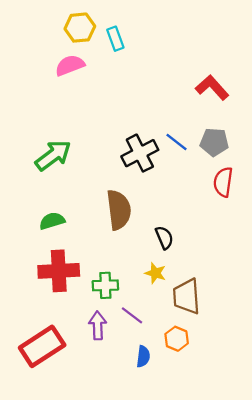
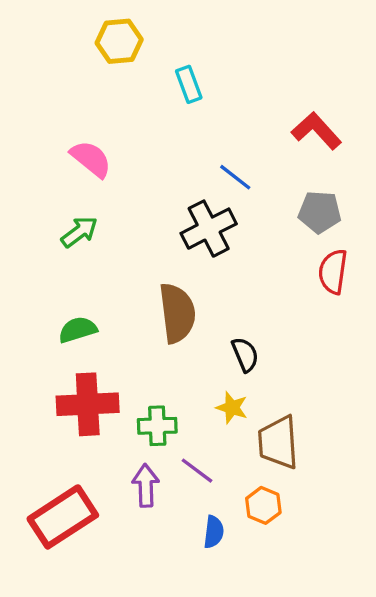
cyan rectangle: (115, 39) -> (189, 84), moved
pink semicircle: (70, 65) -> (91, 159), moved, turned 60
blue line: (177, 142) -> (235, 177), moved
green arrow: (53, 155) -> (79, 232), size x0.7

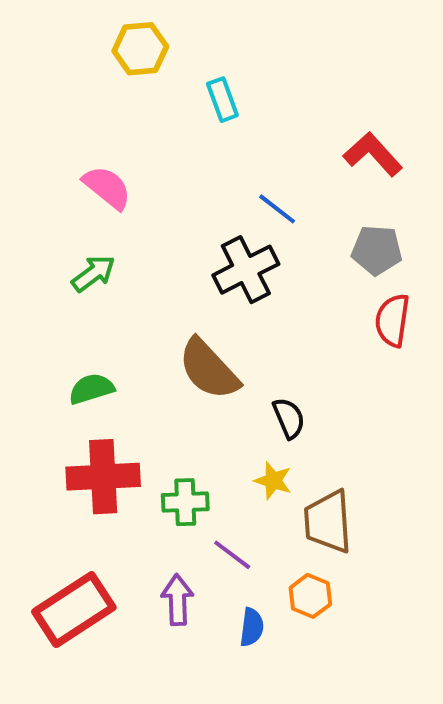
brown semicircle: (177, 313) -> (209, 369), turned 144
purple arrow: (146, 485) -> (177, 600), moved

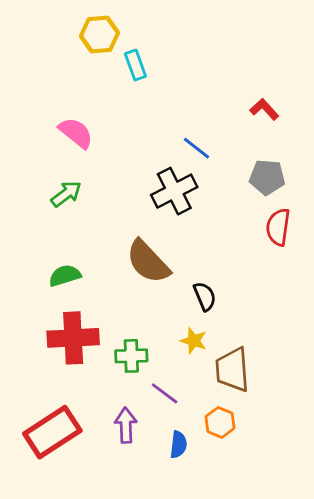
cyan rectangle: (222, 100) -> (135, 65), moved
red L-shape: (373, 154) -> (264, 109), size x0.7

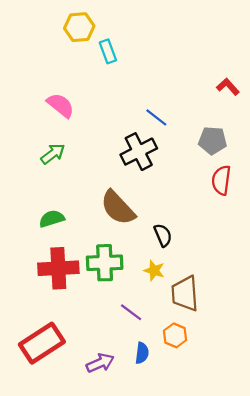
red L-shape: (264, 109) -> (228, 87), moved
green cross: (131, 356) -> (105, 263), moved, size x1.4
purple arrow: (126, 425) -> (100, 363), moved, turned 68

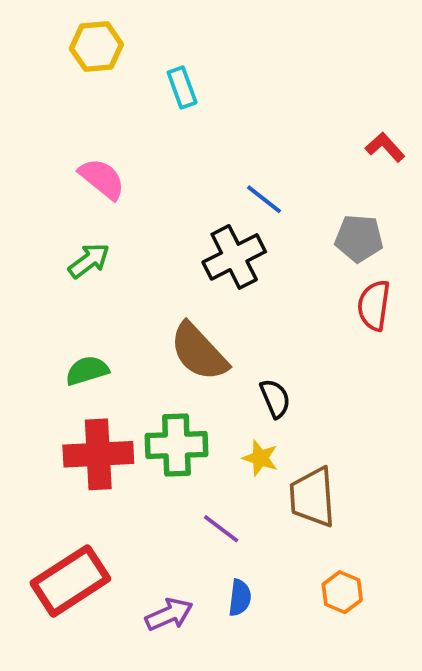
yellow hexagon: (79, 27) -> (96, 47), moved
orange hexagon: (175, 335) -> (342, 592), moved

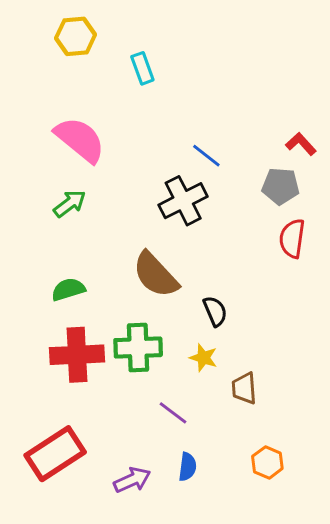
red L-shape: (385, 147) -> (301, 144), moved
pink semicircle: (102, 179) -> (80, 140), size x1.4
brown trapezoid: (312, 497) -> (244, 388), size x0.7

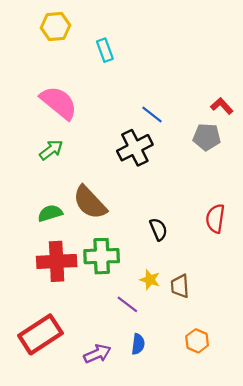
red semicircle: (292, 238) -> (215, 219), moved
brown semicircle: (155, 275) -> (90, 202), moved
yellow star: (203, 358) -> (150, 280), moved

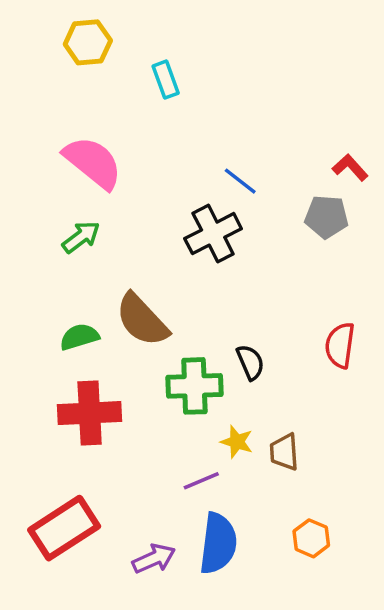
green cross: (102, 256) -> (194, 386), moved
purple line: (127, 304) -> (201, 481), turned -60
blue semicircle: (138, 344) -> (218, 543), size x1.8

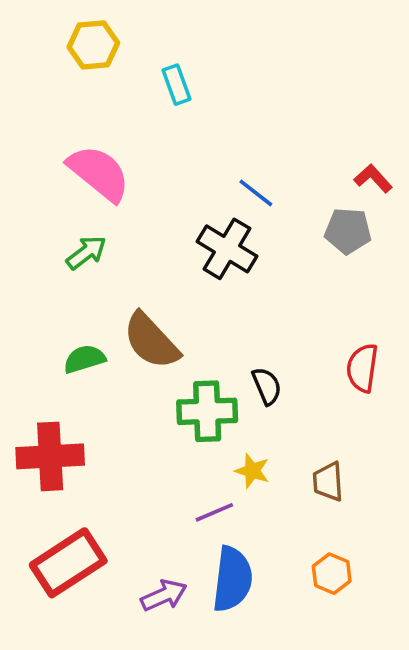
black cross: (213, 234) -> (227, 249), turned -32
red cross: (90, 413) -> (50, 456), moved
brown trapezoid: (284, 452) -> (328, 482), moved

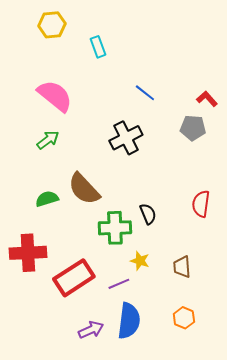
blue line: (256, 193) -> (145, 93), moved
black cross: (227, 249) -> (126, 138), turned 32
red rectangle: (68, 563) -> (74, 278), moved

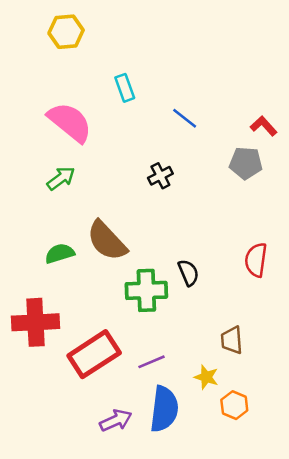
cyan rectangle: (98, 47) -> (125, 88), moved
black cross: (126, 138) -> (160, 176), size x0.6
yellow star: (140, 261) -> (206, 377), moved

